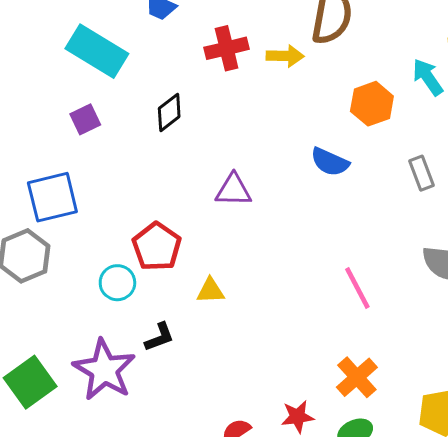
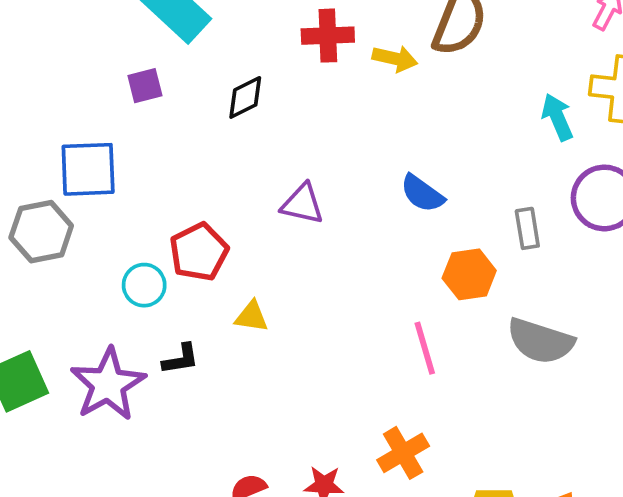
orange hexagon: (372, 104) -> (469, 274), moved

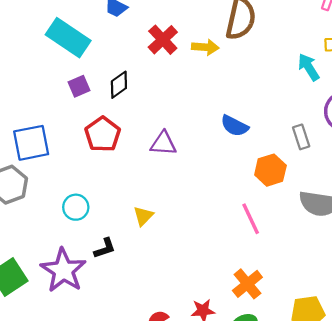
red cross: (328, 36) -> (163, 40), turned -32
purple square: (145, 86) -> (79, 86), moved
red pentagon: (199, 252) -> (103, 134), moved
yellow triangle: (252, 317) -> (143, 216), turned -45

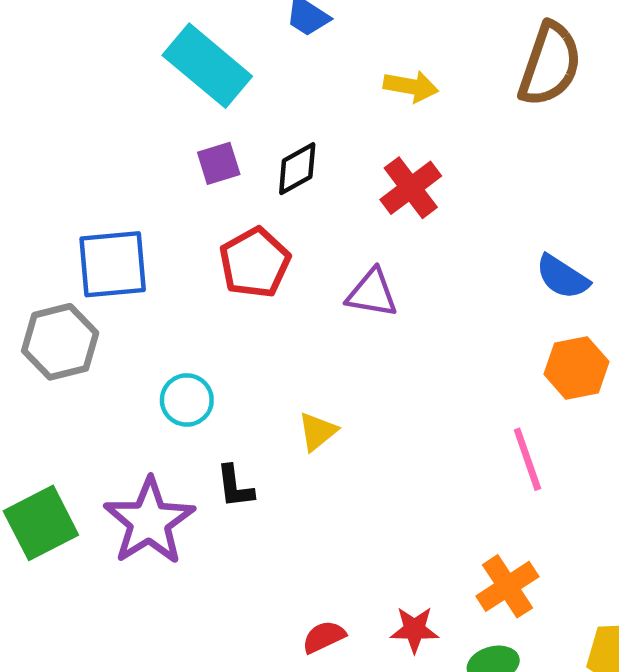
red cross: (163, 40) -> (411, 188), moved
yellow arrow: (205, 47) -> (411, 86), moved
blue semicircle: (235, 126) -> (562, 277), moved
black L-shape: (105, 248) -> (235, 487), turned 95

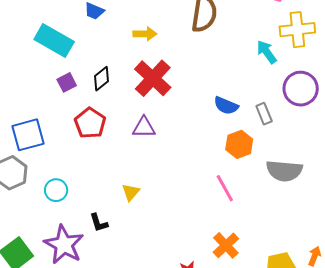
red cross: (411, 188) -> (153, 78), size x1.4
cyan circle: (187, 400) -> (56, 190), moved

